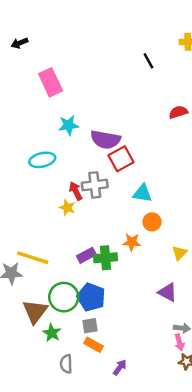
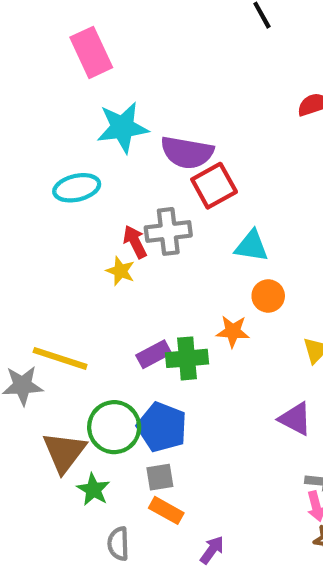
cyan star: (69, 125) -> (122, 127), size x1.4

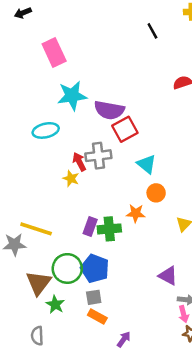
cyan triangle: (252, 246) -> (146, 164), turned 30
purple rectangle: (154, 354) -> (90, 226), turned -42
purple triangle: (295, 419) -> (168, 276), moved
gray semicircle: (118, 544) -> (37, 336), moved

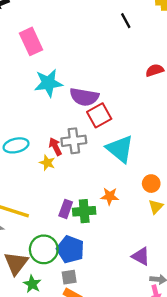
cyan ellipse: (46, 130) -> (16, 145), moved
cyan triangle: (146, 164) -> (120, 149), size x1.5
orange circle: (156, 193) -> (151, 184), moved

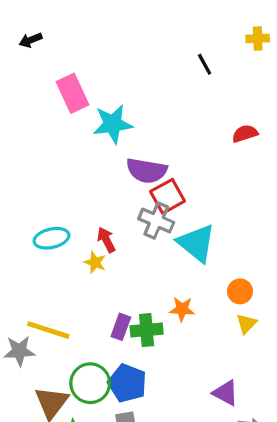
cyan star: (48, 83) -> (113, 124), moved
gray cross: (74, 141) -> (156, 221), moved, turned 30

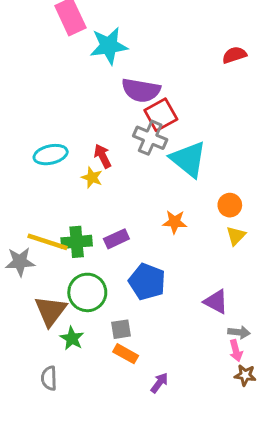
purple rectangle: (121, 327) -> (116, 239), turned 45
green cross: (147, 330) -> (77, 242), moved
blue pentagon: (127, 383) -> (147, 282), moved

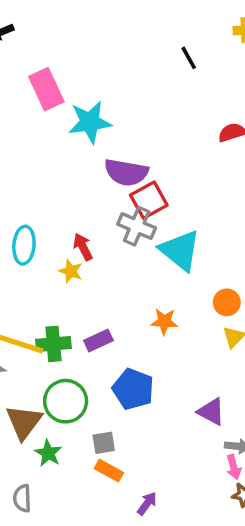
cyan ellipse: (51, 155) -> (24, 245), turned -72

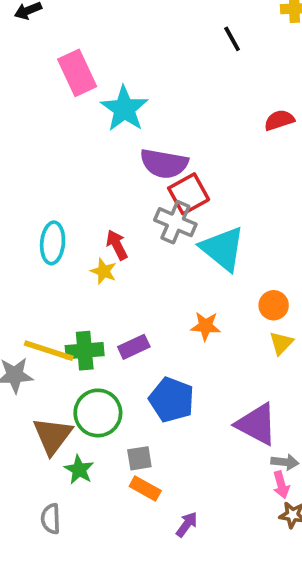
cyan star: (90, 122) -> (124, 109), turned -30
purple triangle: (211, 412) -> (257, 424), size x1.4

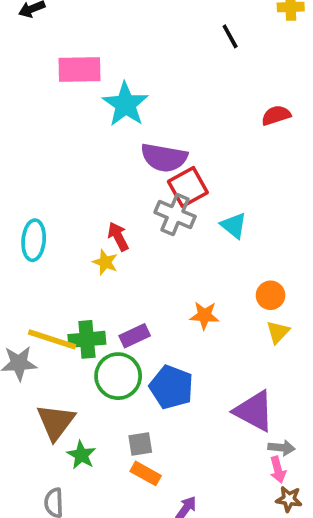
pink rectangle: (77, 73) -> (80, 69), turned -66
cyan ellipse: (53, 243) -> (34, 240), moved
cyan triangle: (223, 249) -> (234, 226), moved, size x0.6
green circle: (98, 413) -> (118, 376), moved

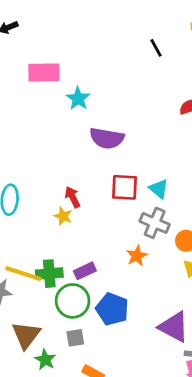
cyan star: (125, 104) -> (78, 99), size x0.7
red square: (188, 187) -> (125, 187), moved, turned 32
gray cross: (175, 214) -> (155, 223), moved
orange star: (204, 315) -> (137, 256), turned -30
gray square: (140, 444) -> (75, 338), moved

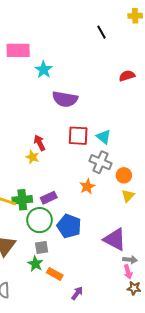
green star: (45, 360) -> (35, 264), moved

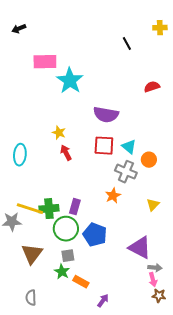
cyan star: (44, 70) -> (70, 81), size x1.5
purple semicircle: (65, 99) -> (106, 115), moved
yellow star: (32, 157) -> (59, 133), moved
orange circle: (124, 175) -> (149, 160), moved
purple rectangle: (49, 198) -> (75, 207), turned -49

